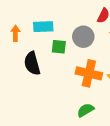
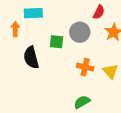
cyan rectangle: (43, 27) -> (33, 13), moved
orange cross: (89, 73) -> (85, 67), size x0.7

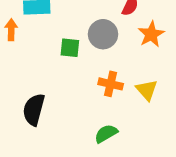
black semicircle: (31, 58) -> (34, 110), moved, turned 30

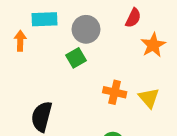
gray circle: (103, 34) -> (86, 29), moved
green square: (70, 48) -> (76, 58), turned -36

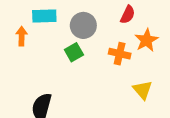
orange cross: (115, 92) -> (120, 54), moved

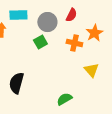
red semicircle: (128, 15) -> (71, 15), moved

